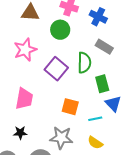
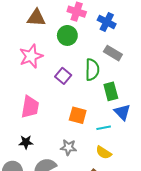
purple square: (56, 69) -> (63, 76), size x0.7
gray star: (61, 138) -> (68, 147), size x0.7

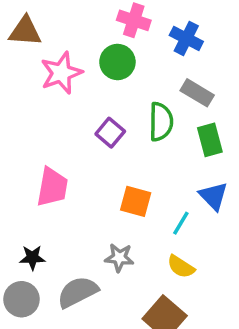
brown triangle: (36, 18) -> (25, 31), moved
pink star: (31, 56) -> (61, 73), moved
green rectangle: (111, 91) -> (210, 140), moved
cyan line: (104, 128) -> (181, 223), turned -48
black star: (26, 142) -> (32, 258), moved

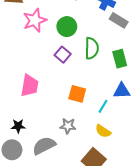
green circle: (117, 62) -> (67, 27), moved
gray rectangle: (197, 93) -> (119, 20), moved
blue triangle: (213, 196) -> (122, 91), turned -48

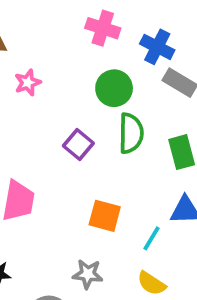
pink star: (35, 20) -> (28, 83), size x0.6
green circle: (67, 27) -> (114, 88), moved

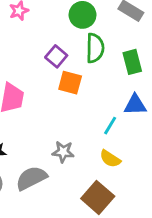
orange square: (105, 216) -> (70, 83), moved

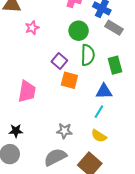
blue triangle: (135, 105) -> (104, 91), moved
gray semicircle: (31, 178) -> (55, 157), moved

